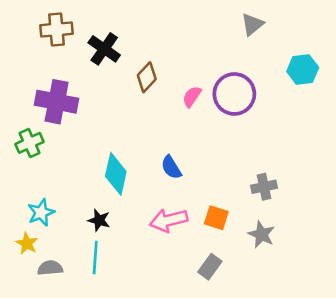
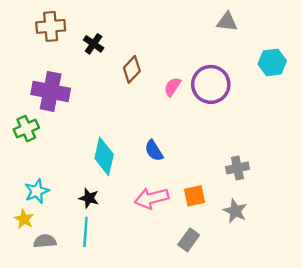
gray triangle: (252, 24) -> (227, 22), turned 45
black cross: (104, 49) -> (94, 44), size x0.7
orange square: (216, 218) -> (195, 196), turned -30

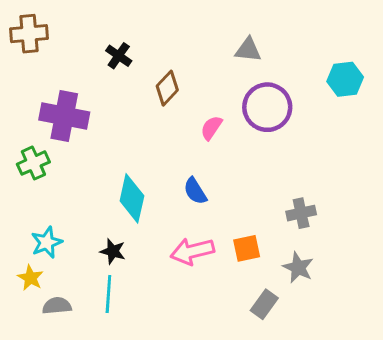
gray triangle: (227, 22) -> (248, 50), moved
brown cross: (51, 26) -> (29, 34), moved
pink semicircle: (172, 87) -> (211, 128), moved
gray rectangle: (189, 240) -> (264, 304), moved

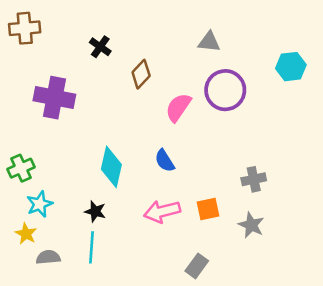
pink semicircle: (211, 128) -> (178, 107), size x1.4
green cross: (33, 163) -> (21, 168), moved
gray rectangle: (264, 304) -> (197, 266), moved

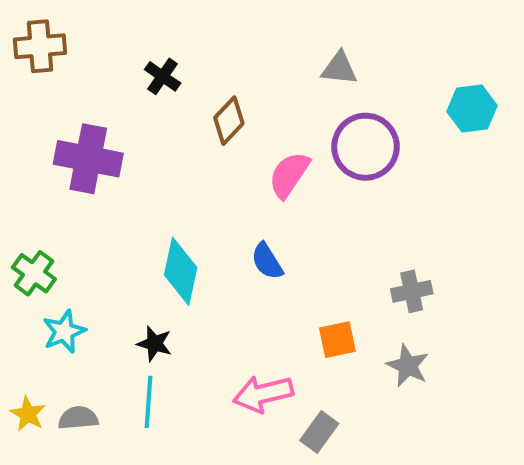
green cross: (21, 168) -> (34, 273), turned -30
pink arrow: (162, 211) -> (263, 394), moved
yellow star: (26, 234) -> (28, 414), moved

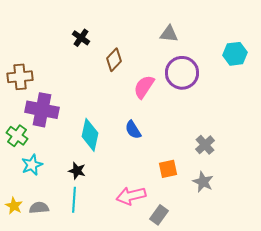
brown cross: (40, 46) -> (20, 77), moved
purple cross: (88, 159) -> (42, 110), moved
gray cross: (412, 291) -> (205, 145), turned -30

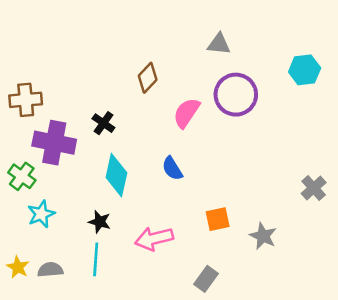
black cross: (81, 38) -> (103, 123), moved
gray cross: (205, 145) -> (314, 188), moved
pink arrow: (131, 196) -> (154, 239), moved

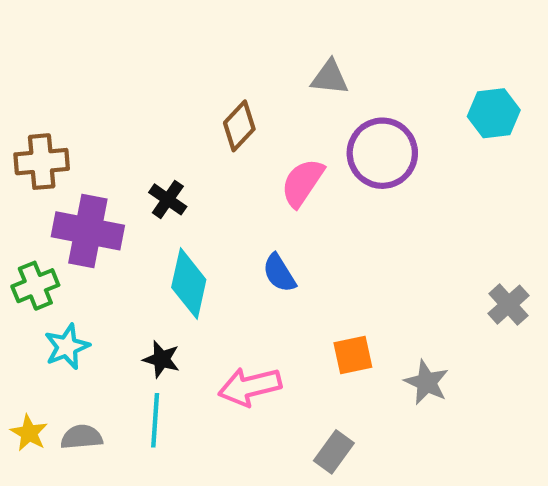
gray triangle: (219, 44) -> (330, 77), moved
green cross: (22, 176) -> (35, 286), turned 32

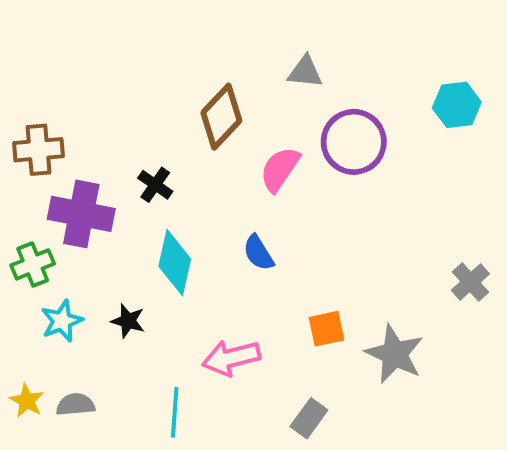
brown diamond: (239, 126) -> (221, 117), size x1.4
black star: (161, 359) -> (128, 321), moved
gray star: (426, 382) -> (395, 354), size x1.4
cyan line: (155, 420) -> (175, 412), moved

